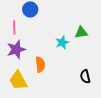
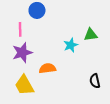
orange semicircle: (40, 64) -> (47, 68), turned -91

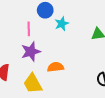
cyan star: (71, 45) -> (62, 24), moved

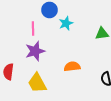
orange semicircle: (56, 67) -> (72, 67), moved

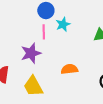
pink line: (33, 28) -> (44, 32), moved

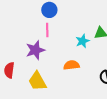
cyan star: (63, 24) -> (83, 41), moved

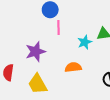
pink line: (47, 30) -> (59, 28), moved

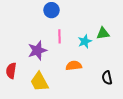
pink line: (59, 28) -> (60, 36), moved

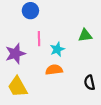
cyan star: (85, 41) -> (57, 49), moved

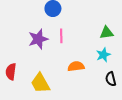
cyan star: (57, 49) -> (103, 55), moved
purple star: (15, 54) -> (38, 39), moved

